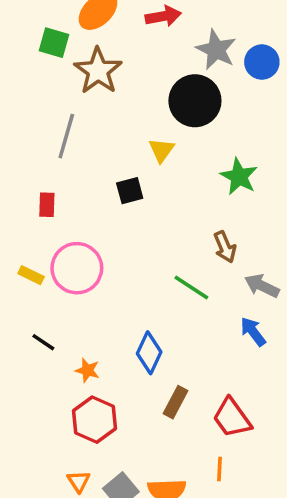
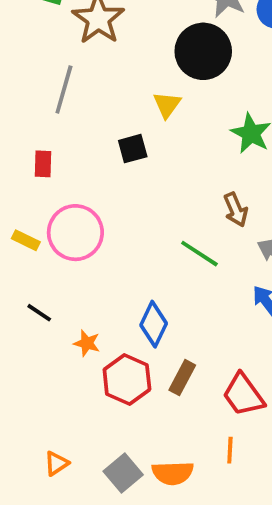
red hexagon: (94, 420) -> (127, 379), moved
orange triangle: (79, 481) -> (56, 463), moved, turned 30

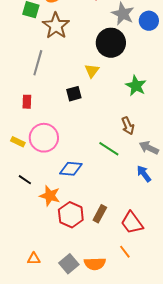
blue diamond: (154, 324) -> (71, 169), moved, turned 70
orange star: (87, 343) -> (50, 196), size x1.5
orange line: (230, 450) -> (125, 252), turned -40
orange triangle: (56, 463) -> (34, 259), turned 32

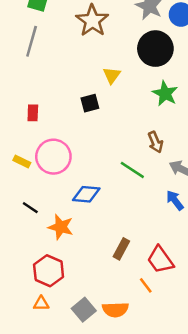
brown star: (56, 26) -> (92, 21), moved
black circle: (111, 43) -> (155, 49), moved
gray line: (38, 63) -> (32, 41), moved
red hexagon: (71, 215) -> (49, 271), moved
orange line: (125, 252) -> (146, 285), moved

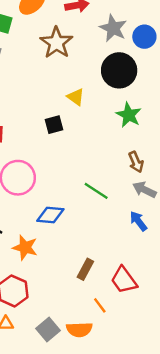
yellow triangle: (112, 75) -> (76, 97), turned -30
brown arrow: (155, 142) -> (136, 162), moved
orange line: (146, 285) -> (100, 305), moved

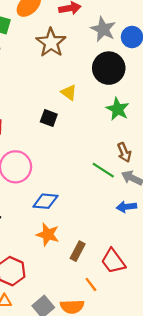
black square: (54, 125) -> (49, 118), turned 35
green line: (96, 191) -> (103, 170), moved
blue arrow: (138, 221) -> (126, 207), turned -60
orange star: (25, 248) -> (48, 235), moved

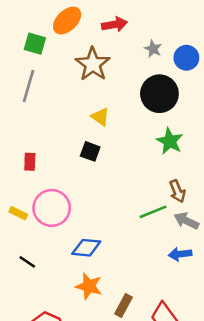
gray star: (103, 29) -> (153, 49), size x0.6
yellow triangle: (69, 92) -> (100, 117), moved
green line: (103, 170) -> (153, 212), turned -55

